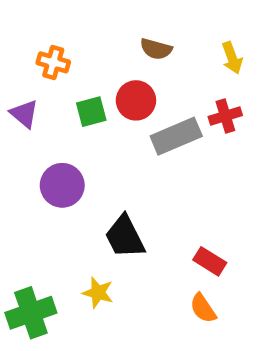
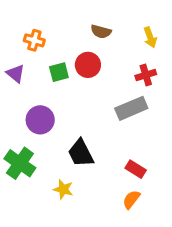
gray rectangle: (176, 136) -> (131, 108), moved
orange semicircle: (203, 308) -> (131, 199), turned 72
green cross: (31, 313) -> (20, 163), moved, turned -36

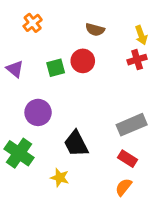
orange cross: (34, 40) -> (33, 23), moved, turned 36
red cross: (146, 75) -> (137, 60), moved
gray rectangle: (131, 108) -> (132, 125), moved

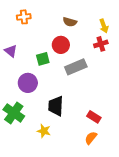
orange cross: (33, 23) -> (24, 17), turned 32
green square: (56, 68) -> (43, 59), moved
gray rectangle: (132, 125) -> (76, 67), moved
black trapezoid: (76, 144) -> (56, 106), turned 30

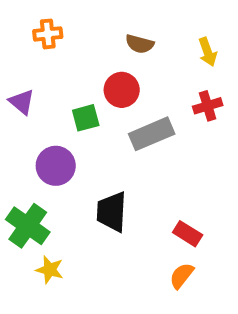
red cross: (101, 44) -> (208, 106), moved
yellow star: (44, 131) -> (50, 270), moved

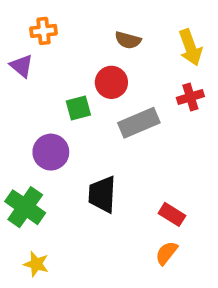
yellow arrow: (208, 52) -> (190, 47), size x1.4
purple triangle: (22, 102) -> (21, 66), moved
yellow star: (50, 270) -> (36, 264), moved

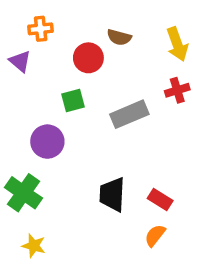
red circle: (111, 82) -> (88, 58), moved
black trapezoid: (102, 194) -> (112, 194), moved

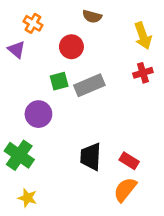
orange cross: (41, 29) -> (33, 23), turned 36
brown semicircle: (119, 37) -> (92, 16), moved
gray rectangle: (129, 114) -> (89, 85), moved
orange semicircle: (155, 235) -> (125, 190), size x1.4

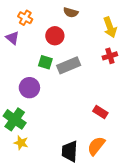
green square: (59, 81) -> (45, 62), turned 32
black trapezoid: (91, 157) -> (70, 151), moved
red rectangle: (129, 161) -> (100, 112), moved
yellow star: (27, 198) -> (21, 143), moved

